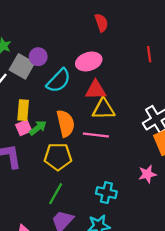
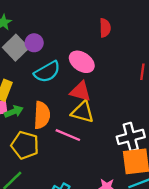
pink ellipse: (89, 62) -> (82, 62), turned 35

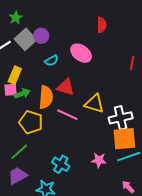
cyan semicircle: (47, 72) -> (52, 61), size x0.6
red triangle: (80, 91) -> (66, 87), moved
yellow triangle: (83, 112) -> (94, 104), moved

